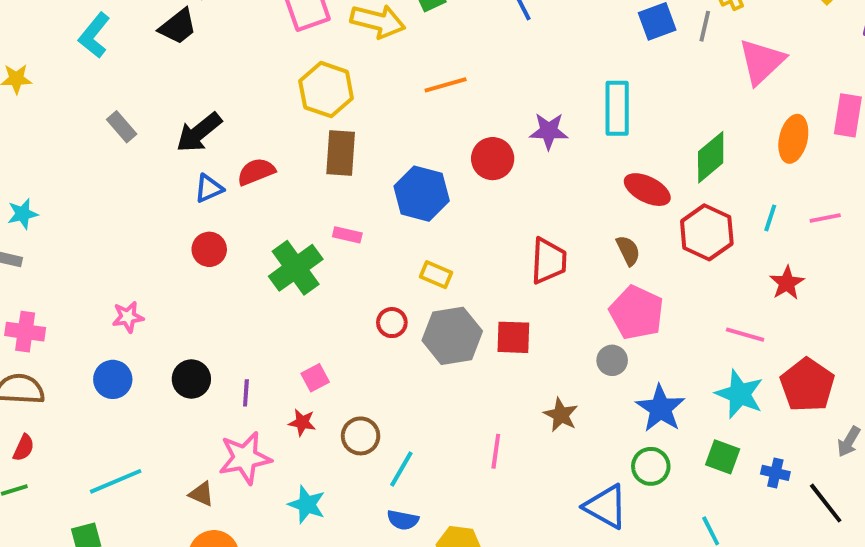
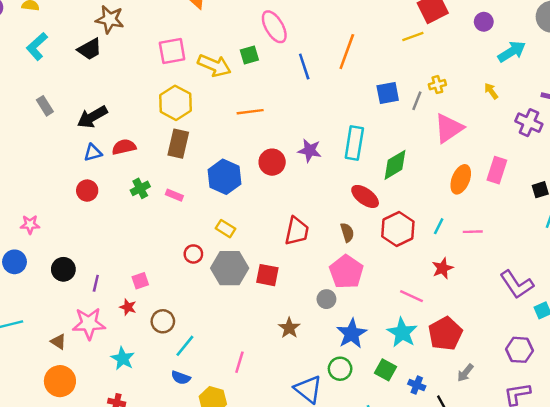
green diamond: (711, 157) -> (395, 165), moved
green cross: (296, 268) -> (140, 188), moved, size x0.6
pink line: (496, 451) -> (239, 362), moved

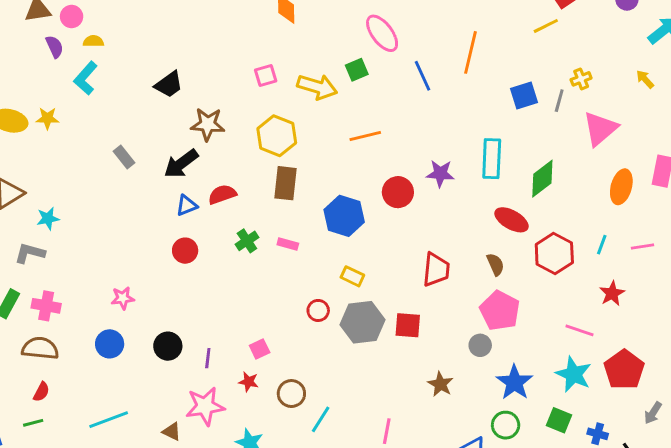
brown star: (110, 19) -> (208, 124), moved
cyan L-shape: (37, 46) -> (86, 78), moved
pink square: (172, 51) -> (266, 75), size x0.7

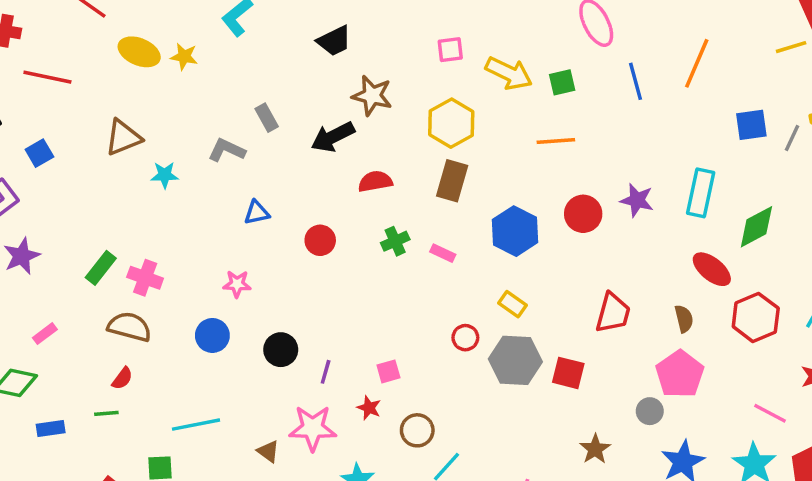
green square: (357, 70) -> (562, 82), moved
blue triangle: (187, 205) -> (257, 213), moved
gray L-shape: (30, 253) -> (227, 150), moved

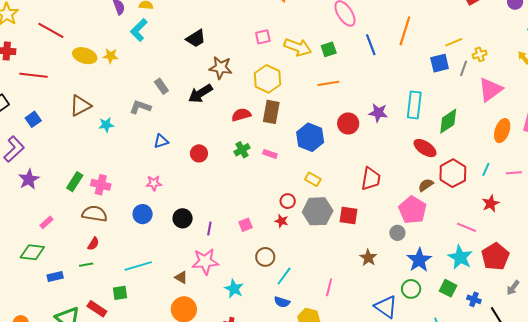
yellow line: (791, 47) -> (454, 42), moved
red semicircle: (375, 181) -> (241, 115), moved
brown semicircle: (684, 319) -> (426, 185), moved, turned -105
red star: (369, 408) -> (282, 221), moved

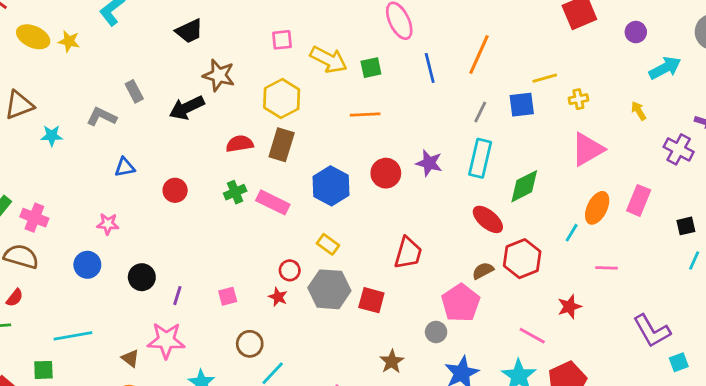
gray line: (464, 68) -> (480, 112), moved
pink rectangle: (270, 154) -> (273, 202), size x1.6
cyan line: (486, 169) -> (572, 233), moved

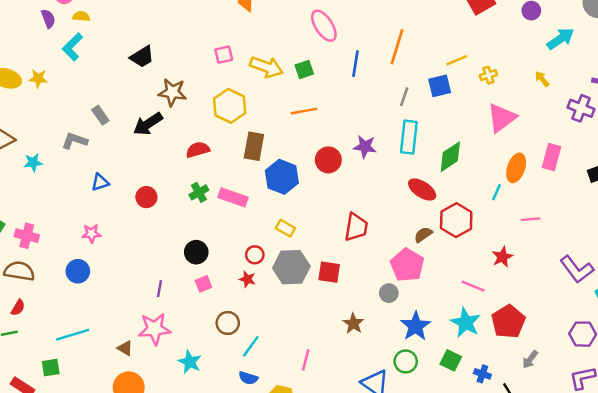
blue line: (430, 68) -> (355, 64), turned 30
brown rectangle: (282, 145) -> (254, 146), moved
black circle: (142, 277) -> (196, 252), moved

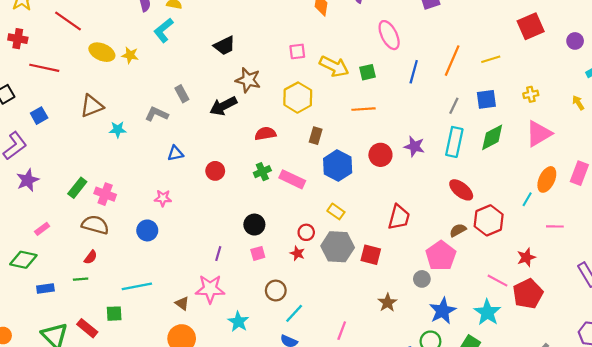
yellow line: (457, 60) -> (491, 59), moved
brown rectangle: (254, 146) -> (316, 136), size x0.7
green diamond: (450, 157) -> (492, 137), moved
red pentagon: (508, 322) -> (528, 294), moved

